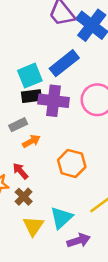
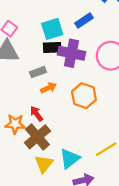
blue rectangle: (64, 63) -> (84, 20), size x0.7
orange hexagon: (72, 163) -> (84, 96), moved
brown cross: (24, 197) -> (37, 137), size x1.6

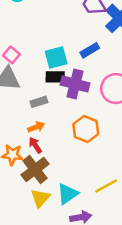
orange arrow: (49, 88) -> (36, 127), moved

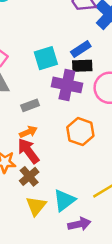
black rectangle: (55, 77) -> (82, 66), moved
red arrow: (35, 145) -> (28, 151), size x1.5
brown cross: (35, 169) -> (29, 176), size x0.7

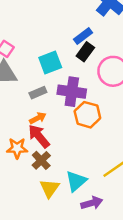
cyan square: (46, 58) -> (50, 62), moved
black rectangle: (82, 66) -> (85, 52), turned -48
purple cross: (67, 85) -> (72, 92), moved

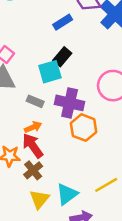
blue rectangle: (83, 36) -> (63, 22), moved
black rectangle: (85, 52) -> (62, 57), moved
gray rectangle: (38, 93) -> (35, 101), turned 42

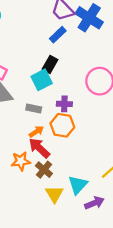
blue rectangle: (63, 22) -> (58, 35), moved
purple cross: (70, 103) -> (64, 104), size x0.6
orange hexagon: (84, 128) -> (62, 125), moved

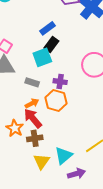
blue rectangle: (58, 35) -> (47, 28), moved
orange star: (21, 161) -> (15, 128), turned 30
brown cross: (44, 170) -> (35, 138), turned 35

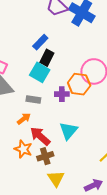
cyan square: (42, 57) -> (40, 72), turned -30
orange hexagon: (56, 101) -> (79, 84), moved
orange arrow: (32, 103) -> (24, 119), moved
cyan triangle: (64, 156) -> (68, 131), moved

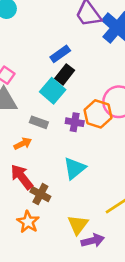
red arrow: (40, 136) -> (22, 177), moved
orange star: (23, 149) -> (28, 222), moved
brown cross: (45, 156) -> (40, 194), turned 35
yellow triangle: (56, 179) -> (78, 225), moved

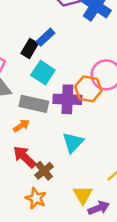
black rectangle: (65, 74) -> (30, 48), moved
gray rectangle: (39, 122) -> (34, 104), size x1.6
purple cross: (75, 122) -> (67, 99), size x1.6
brown cross: (40, 194) -> (44, 171), turned 30

